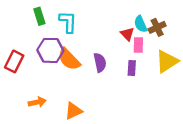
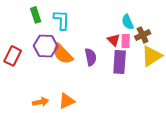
brown cross: (157, 27) -> (143, 35), moved
red triangle: (127, 34) -> (114, 40), moved
purple rectangle: (132, 68) -> (120, 62), size x1.6
orange arrow: (37, 102) -> (41, 102), moved

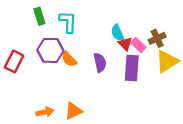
cyan semicircle: (128, 22) -> (117, 33), moved
pink rectangle: (126, 41) -> (138, 45), turned -48
orange semicircle: (63, 54) -> (69, 59), size x0.7

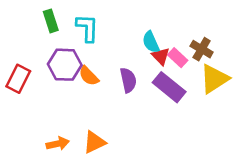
brown cross: (157, 38) -> (202, 49), turned -35
purple rectangle: (132, 68) -> (169, 87), turned -55

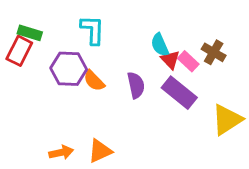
green rectangle: (51, 21) -> (30, 33), moved, turned -55
red rectangle: (18, 79) -> (19, 51), moved
yellow triangle: (214, 79) -> (227, 120), moved

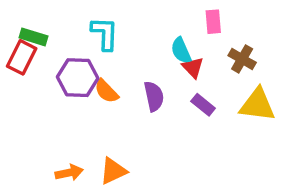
pink rectangle: (188, 61) -> (213, 22), moved, turned 42
purple rectangle: (179, 93) -> (203, 105), size x0.6
yellow triangle: (227, 120) -> (257, 105), moved, turned 40

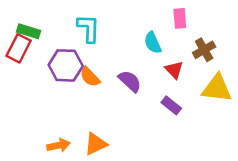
brown cross: (242, 59) -> (204, 50), turned 30
red triangle: (193, 67) -> (174, 70), moved
purple semicircle: (154, 96) -> (130, 81), turned -35
purple rectangle: (203, 105) -> (171, 105), moved

